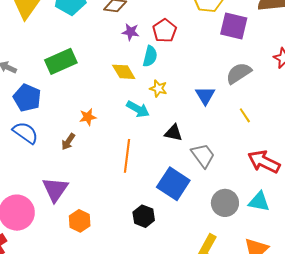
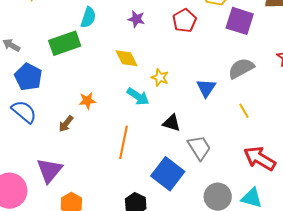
red pentagon: (165, 31) -> (184, 21), moved
cyan semicircle: (150, 56) -> (88, 17), moved

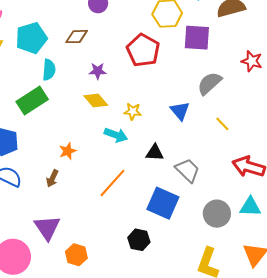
purple star: (136, 19) -> (98, 71), moved
red pentagon: (184, 21) -> (143, 50), size x1.4
orange line: (123, 142) -> (113, 183), turned 44

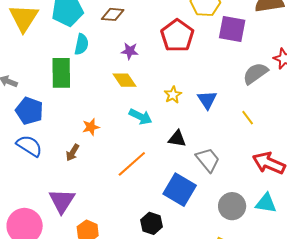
gray semicircle: (209, 83) -> (255, 73), moved
green rectangle: (32, 100) -> (61, 73), turned -64
yellow star: (133, 111) -> (173, 95), moved, turned 30

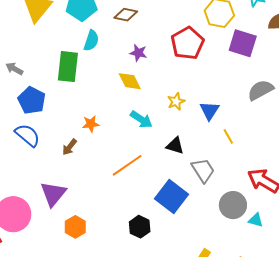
yellow line: (248, 118) -> (228, 136), moved
cyan triangle: (266, 203) -> (256, 220), size x0.7
gray circle: (232, 206) -> (233, 205), moved

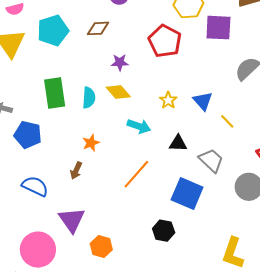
cyan semicircle: (91, 41) -> (89, 98), moved
blue semicircle: (27, 135) -> (35, 186), moved

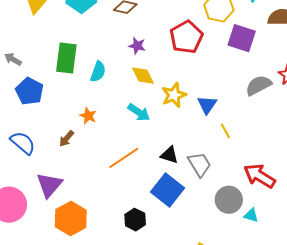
yellow diamond: (118, 92) -> (143, 76), moved
yellow star: (168, 100) -> (174, 95), size x1.4
orange star: (91, 143) -> (88, 116), turned 30
black triangle: (178, 143) -> (169, 155), moved
orange hexagon: (101, 247) -> (71, 218), size x1.5

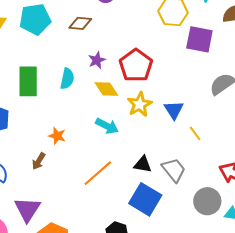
red pentagon: (186, 37) -> (136, 65), moved
purple star: (137, 46) -> (97, 60), turned -30
cyan semicircle: (98, 72) -> (67, 79), moved

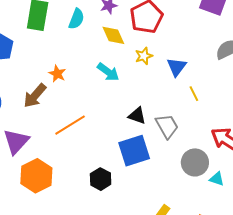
yellow star: (140, 104) -> (144, 56), size x0.7
brown arrow: (39, 161) -> (35, 96), size x1.5
orange line: (98, 173) -> (70, 125), moved
blue square: (145, 199) -> (134, 151), turned 32

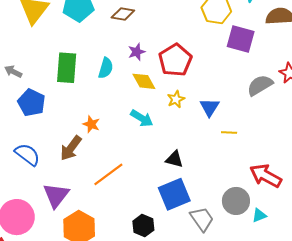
yellow line: (194, 94) -> (229, 132), turned -56
gray trapezoid: (167, 126) -> (202, 219), moved
cyan triangle: (217, 179) -> (259, 215), turned -35

